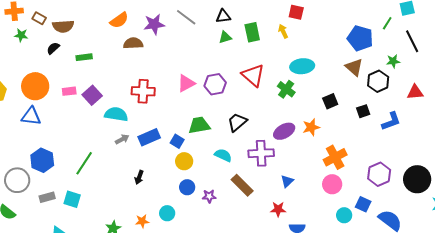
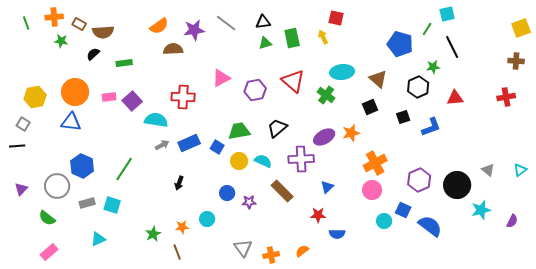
brown triangle: (354, 67) -> (378, 79), moved
pink triangle: (186, 83) -> (221, 78), moved
yellow circle: (184, 161) -> (239, 161), moved

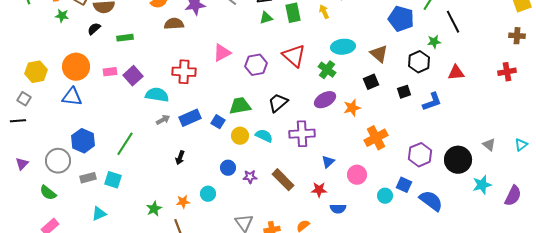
purple ellipse: (324, 137) -> (325, 100), moved
pink circle: (372, 190) -> (357, 175), moved
brown rectangle: (282, 191) -> (283, 180), moved
purple semicircle: (512, 221) -> (513, 196), size x1.5

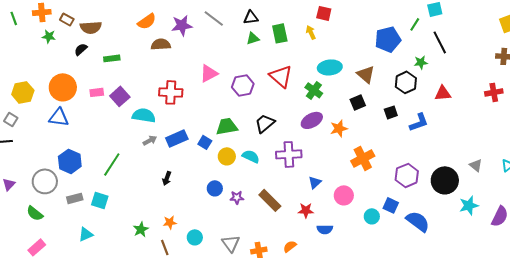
blue pentagon: (401, 19) -> (388, 39), turned -30
cyan circle: (208, 194) -> (195, 237), moved

